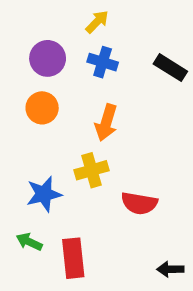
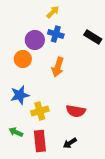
purple circle: (48, 58) -> (35, 40), moved
yellow cross: (92, 170) -> (40, 111), moved
blue star: (44, 194) -> (20, 95), moved
black arrow: (170, 269) -> (70, 143), moved, turned -32

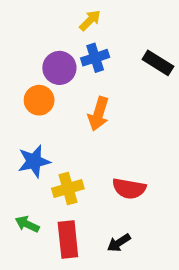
blue cross: (56, 34) -> (95, 58), turned -35

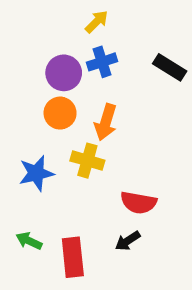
orange circle: (39, 100) -> (60, 113), moved
yellow cross: (68, 188) -> (87, 161), moved, turned 32
black arrow: (119, 243) -> (128, 241), moved

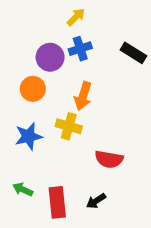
orange circle: (60, 113) -> (33, 89), moved
black arrow: (128, 241) -> (96, 201), moved

